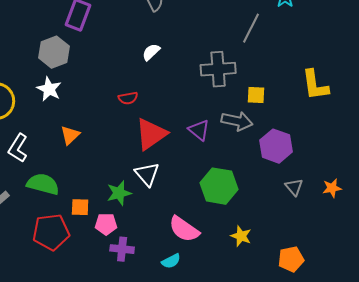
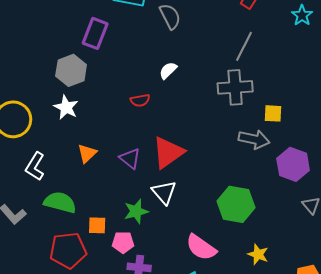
gray line: (251, 28) -> (244, 46), moved
red semicircle: (128, 98) -> (140, 100), moved
purple triangle: (199, 130) -> (130, 158), moved

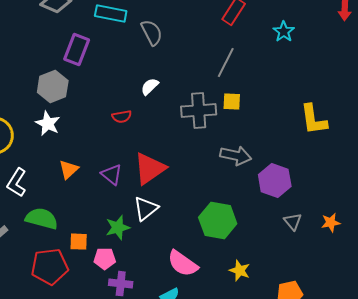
gray cross: (235, 87) -> (199, 111), moved
yellow square: (273, 113) -> (232, 102), moved
white triangle: (164, 192) -> (146, 209), turned 32

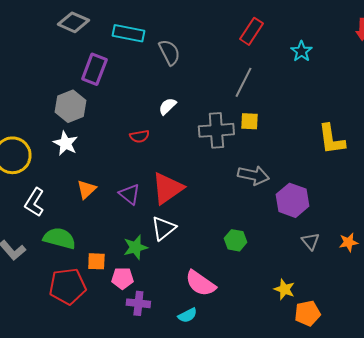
green hexagon: (218, 221) -> (235, 240), size x0.6
yellow star: (240, 271) -> (284, 289), moved

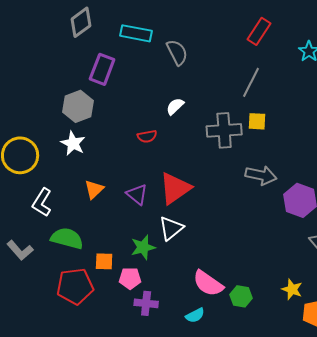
gray diamond: (73, 22) -> (81, 22), turned -60
green hexagon: (235, 240) -> (241, 296), moved

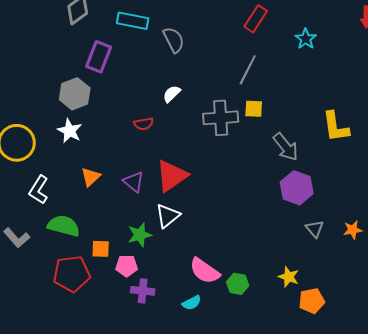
gray arrow: (261, 175) -> (286, 147), moved, turned 40

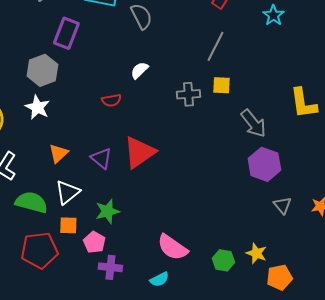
gray cross: (221, 118) -> (188, 94), size x0.7
white triangle: (168, 216) -> (67, 192), moved
pink pentagon: (127, 266) -> (94, 242), turned 30
green hexagon: (238, 284) -> (223, 260), moved

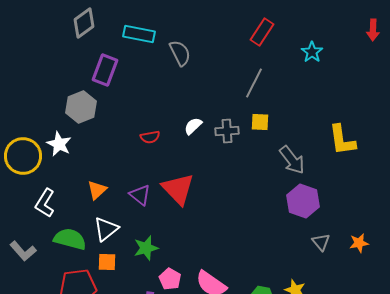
white semicircle: (139, 70) -> (193, 126), moved
white star: (37, 107) -> (59, 144), moved
red triangle: (139, 152) -> (178, 189), turned -39
pink pentagon: (94, 242) -> (170, 279), moved

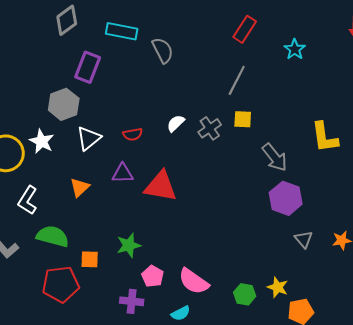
gray cross: (227, 131) -> (210, 128), turned -30
red triangle: (178, 189) -> (161, 186), turned -36
purple triangle: (140, 195) -> (123, 173), moved, turned -40
white triangle: (106, 229) -> (89, 138), moved

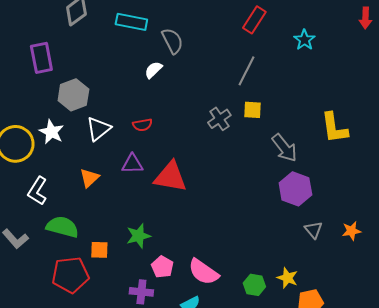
purple rectangle: (88, 67) -> (41, 58), moved, turned -32
white semicircle: (176, 123) -> (153, 70), moved

